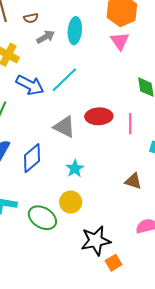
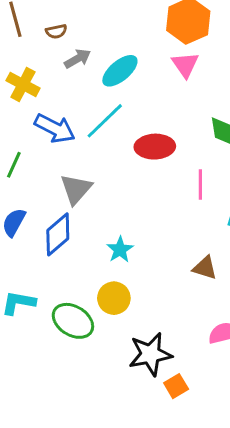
cyan ellipse: (75, 31) -> (120, 71), moved, turned 45
red ellipse: (99, 116) -> (155, 147), moved
gray triangle: (64, 127) -> (76, 189), moved, turned 45

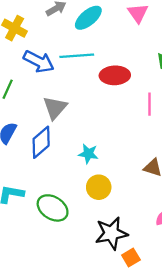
cyan line: (105, 121) -> (77, 56), turned 40
cyan star: (120, 250) -> (88, 154), turned -30
yellow circle: (114, 298) -> (99, 187), moved

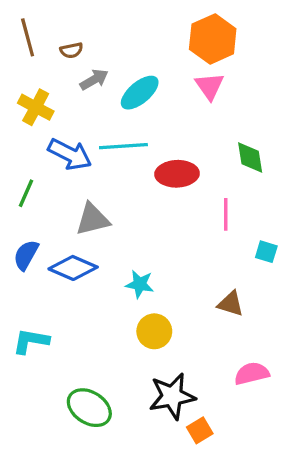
gray triangle: (55, 108) -> (93, 219), turned 35
blue diamond: (41, 142) -> (73, 268), turned 64
green ellipse: (53, 208) -> (89, 408), moved

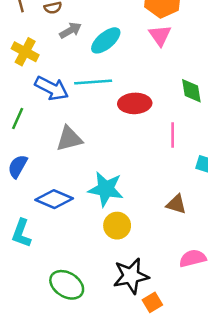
blue diamond: (73, 268) -> (54, 199), moved
cyan star: (140, 284) -> (106, 189), size x1.6
cyan L-shape: (31, 341) -> (21, 233), turned -80

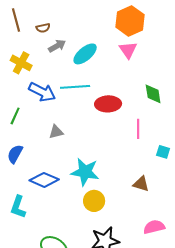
gray triangle: (69, 139) -> (56, 132), size x0.7

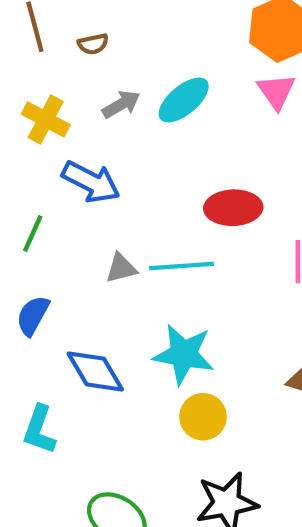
gray arrow: (57, 46) -> (121, 104), moved
cyan line: (75, 87) -> (181, 266), moved
blue diamond: (44, 180) -> (95, 372), turned 36

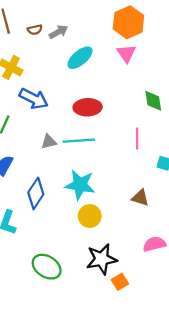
gray arrow: (121, 104) -> (58, 32), moved
red ellipse: (233, 208) -> (88, 107), moved
blue diamond: (95, 372) -> (36, 193), turned 64

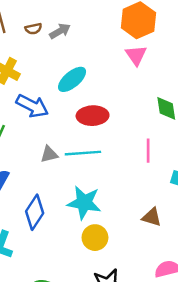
cyan ellipse: (80, 58) -> (72, 79), moved

